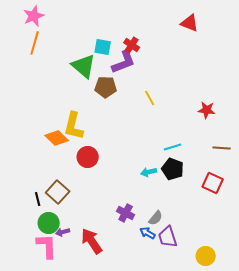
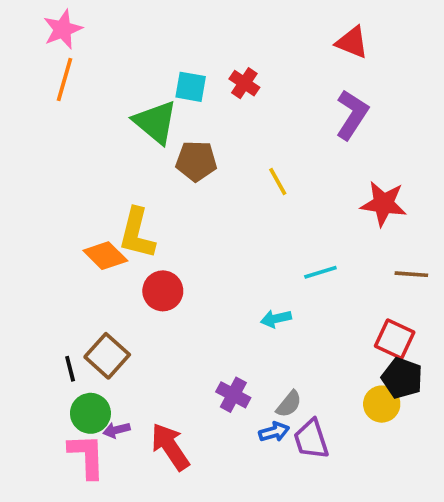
purple L-shape: (124, 62) -> (352, 115), moved, turned -36
red star: (207, 110) -> (384, 204), size x1.4
black pentagon: (173, 169) -> (402, 378), moved
blue arrow: (148, 233) -> (274, 432), turned 133
yellow circle: (206, 256) -> (382, 404), moved

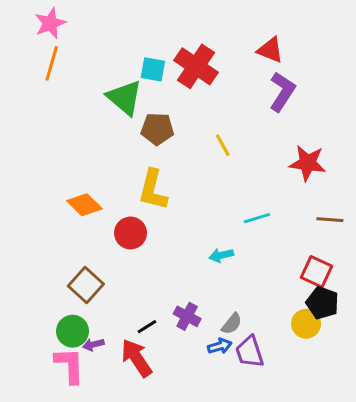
red triangle: (352, 42) -> (270, 50), moved
red cross: (244, 83) -> (196, 66), size x1.8
yellow L-shape: (137, 233) -> (153, 190), moved
black line: (70, 369) -> (147, 327), moved, turned 72

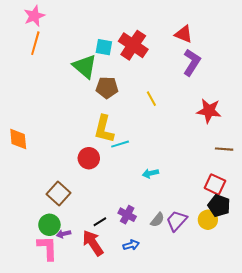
orange diamond: (84, 205) -> (18, 139), moved, turned 40
cyan line: (257, 218) -> (120, 144), moved
blue arrow: (220, 346) -> (131, 245), moved
purple trapezoid: (250, 352) -> (177, 221), moved, turned 60

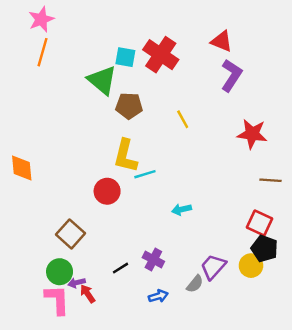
gray semicircle: (157, 220) -> (195, 284), moved
red arrow: (93, 243) -> (88, 294), moved, size x0.6

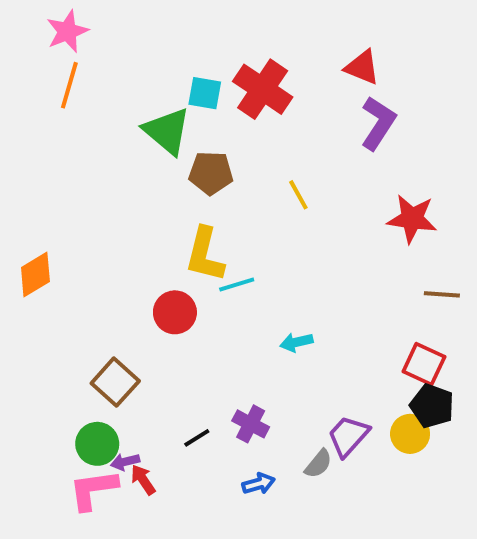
orange diamond: (22, 168) -> (35, 274), turned 64
pink L-shape: (57, 300) -> (93, 490), turned -96

